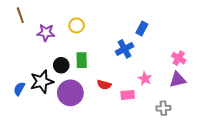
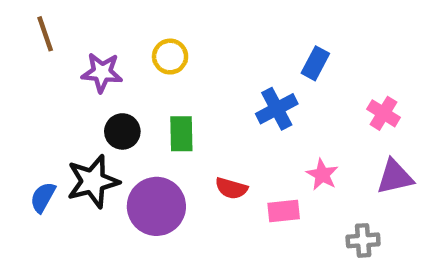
pink cross: (179, 58) -> (383, 113), moved
black circle: (61, 65) -> (122, 131), moved

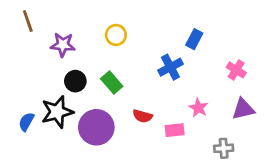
yellow circle: (170, 57) -> (116, 35), moved
green rectangle: (181, 134) -> (112, 83), turned -40

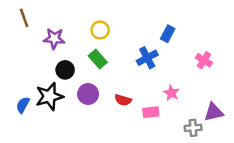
green rectangle: (112, 83) -> (98, 59), moved
purple triangle: (243, 109) -> (214, 112), moved
purple circle: (96, 127) -> (88, 94), moved, size x0.7

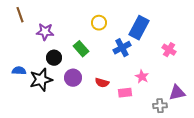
yellow circle: (100, 30) -> (99, 23), moved
blue rectangle: (168, 34) -> (139, 28), size x1.6
blue semicircle: (23, 105) -> (19, 71), moved, turned 64

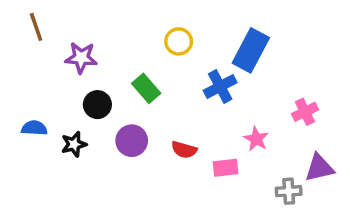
pink cross: (169, 50) -> (305, 112), moved, turned 32
black star: (41, 80) -> (74, 144), size x0.6

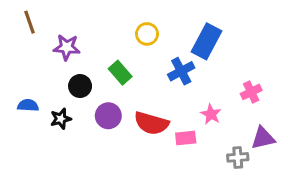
red semicircle: (184, 150) -> (151, 123), size x1.6

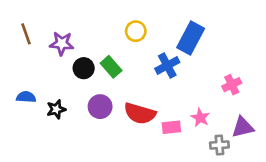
brown line: (29, 22) -> (26, 34), moved
black circle: (80, 86) -> (84, 68), moved
pink star: (211, 114) -> (200, 118), moved

